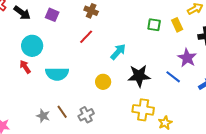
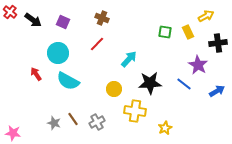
cyan circle: (32, 46) -> (58, 53), moved
cyan semicircle: (57, 74) -> (68, 81), turned 30
yellow cross: (143, 110) -> (135, 111), moved
yellow star: (165, 123) -> (165, 128), moved

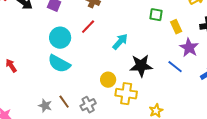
yellow rectangle: (188, 32) -> (176, 27), moved
cyan circle: (58, 53) -> (60, 38), moved
red arrow: (36, 74) -> (11, 66), moved
yellow circle: (114, 89) -> (108, 80), moved

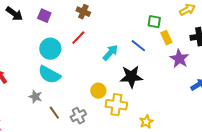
green square: (156, 15) -> (154, 22), moved
blue line: (175, 67) -> (138, 46), moved
gray star: (45, 106) -> (35, 97), moved

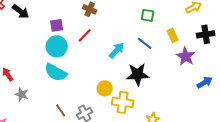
purple square: (44, 16) -> (57, 25), moved, turned -32
green square: (154, 22) -> (148, 15), moved
gray star: (35, 97) -> (22, 94), moved

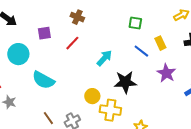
blue line: (145, 43) -> (141, 51), moved
cyan circle: (57, 46) -> (18, 54), moved
purple star: (186, 56) -> (166, 73), moved

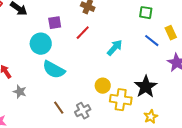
cyan circle: (18, 54) -> (41, 44), moved
black star: (125, 82) -> (146, 87), moved, turned -30

